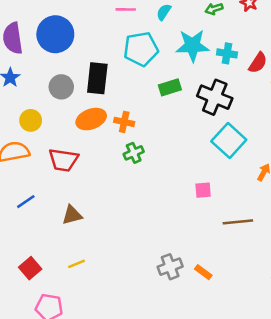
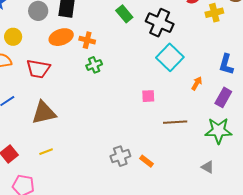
green rectangle: (170, 87) -> (124, 14), turned 66
brown triangle: (72, 215) -> (44, 113), size x1.5

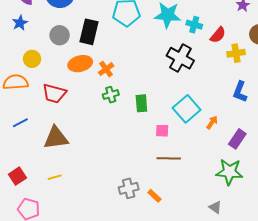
green rectangle: (124, 14) -> (141, 103), moved, turned 30
orange cross: (87, 40) -> (106, 69), turned 35
cyan square: (170, 57) -> (187, 109), moved
blue L-shape: (226, 64) -> (240, 92), moved
brown line: (175, 122) -> (169, 158), moved

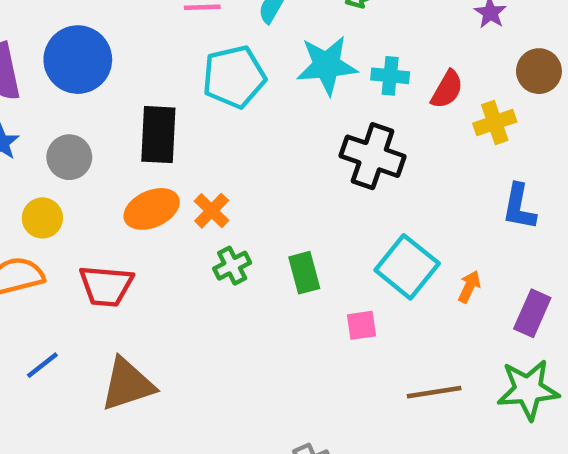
gray circle: (60, 35) -> (69, 157), moved
brown line: (169, 158) -> (434, 392), moved

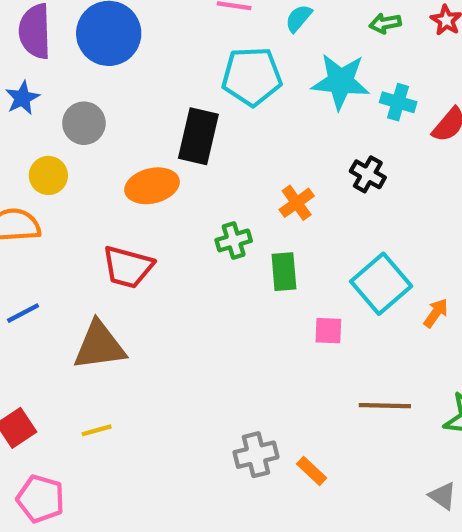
black rectangle: (158, 135) -> (198, 136), moved
black cross: (373, 156) -> (368, 174), size x0.6
orange cross: (212, 211) -> (297, 203), moved
green cross: (232, 266) -> (234, 240), moved
red trapezoid: (106, 286) -> (128, 267), moved

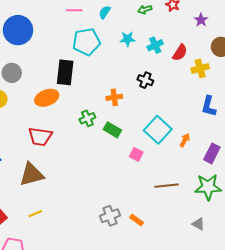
cyan star: (341, 82) -> (128, 39), size x0.6
cyan cross: (398, 102) -> (155, 45), turned -35
orange cross: (297, 203) -> (114, 97), turned 35
green rectangle: (284, 272) -> (112, 130), turned -48
pink square: (328, 331) -> (136, 154), turned 32

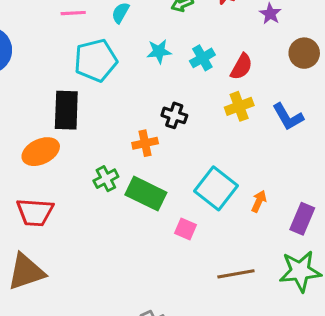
yellow cross: (200, 68) -> (239, 106), moved
black cross: (145, 80) -> (174, 115), moved
blue L-shape: (209, 106) -> (288, 117), moved, turned -40
green rectangle: (112, 130) -> (146, 194), size x1.4

